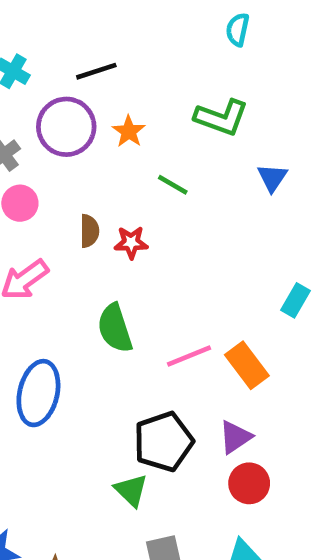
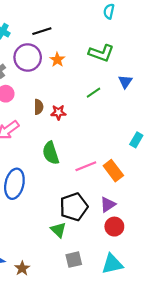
green line: (173, 185) -> (94, 93), moved, turned -64

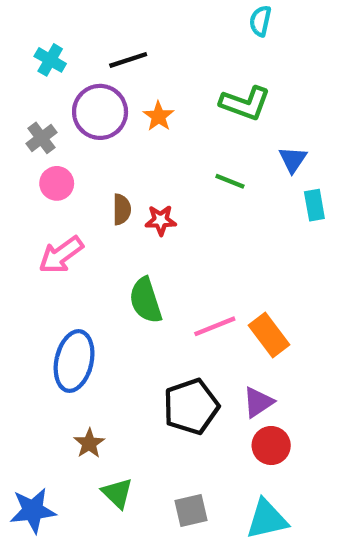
green line: (94, 93) -> (230, 181), turned 56
cyan rectangle: (136, 140) -> (314, 205), moved, turned -40
green triangle: (58, 230) -> (117, 493), moved
brown star: (22, 268) -> (89, 443), moved

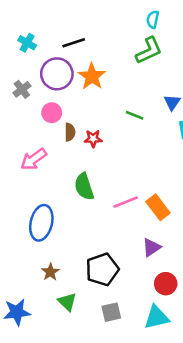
green L-shape: (245, 103) -> (149, 51), moved, turned -44
orange star: (159, 116) -> (92, 76), size x1.5
pink circle: (57, 183) -> (52, 113), moved
black pentagon: (191, 407) -> (102, 269), moved
red circle: (271, 446) -> (166, 284), moved

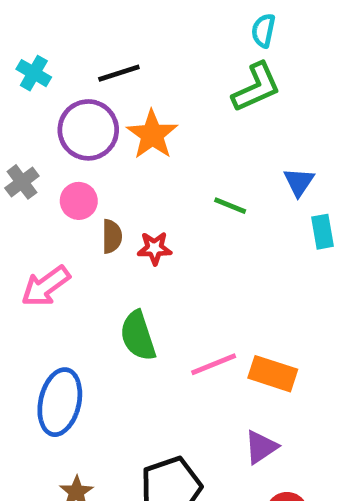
gray cross: (22, 89) -> (22, 182), moved
orange rectangle: (158, 207) -> (273, 374), turned -35

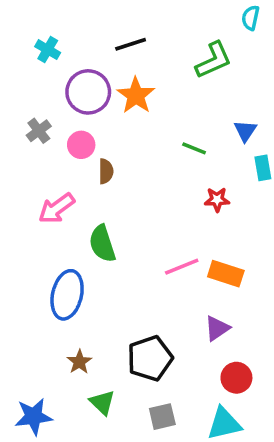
cyan semicircle: (263, 30) -> (251, 18), moved
black line: (119, 73) -> (131, 44), moved
red star: (154, 248) -> (217, 200), moved
green semicircle: (138, 336) -> (102, 244), moved

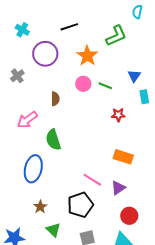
orange star: (136, 95) -> (87, 56), moved
pink circle: (81, 145) -> (83, 84), moved
pink line: (182, 267) -> (92, 180), moved, turned 54

